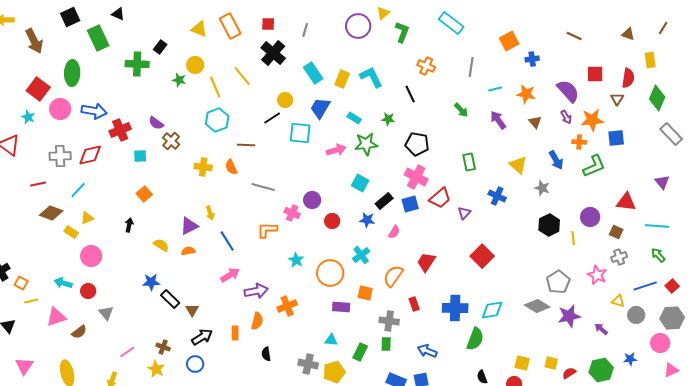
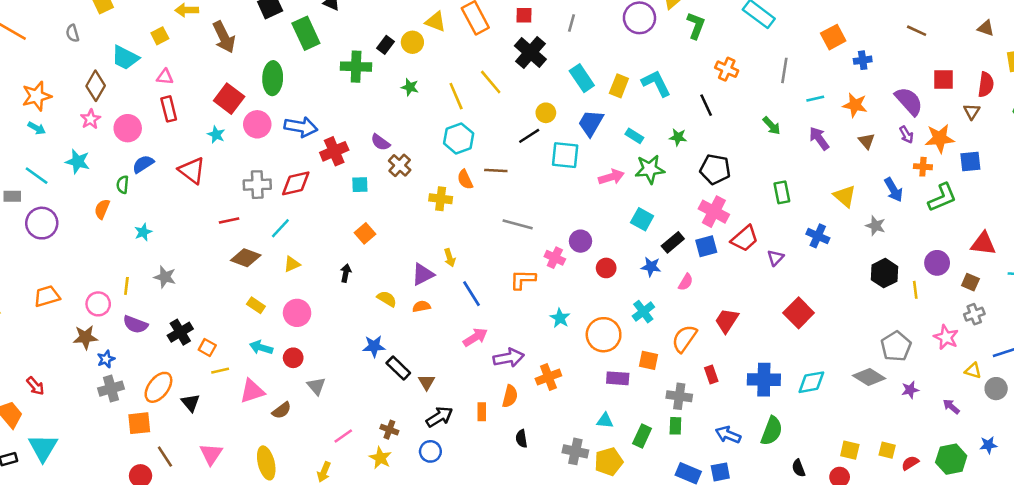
yellow circle: (195, 65) -> (412, 42), moved
orange semicircle: (231, 167) -> (465, 179), moved
yellow rectangle: (71, 232) -> (256, 305), moved
purple star: (569, 316) -> (910, 390), size x0.6
green semicircle: (475, 339) -> (772, 431), moved

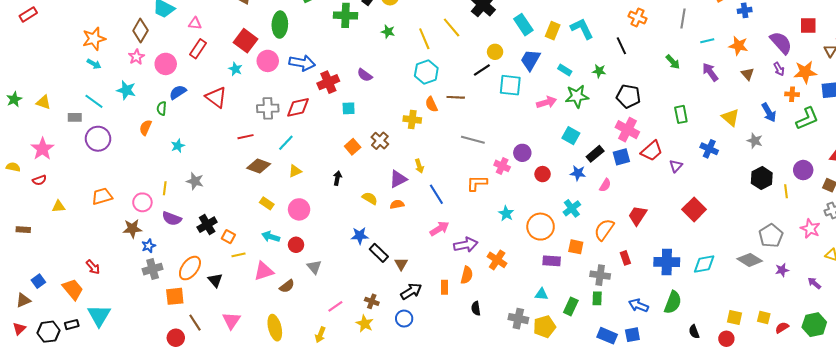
red rectangle: (169, 109) -> (198, 49), turned 48
brown cross: (400, 165) -> (380, 141), moved
orange cross: (548, 377) -> (497, 260), turned -36

